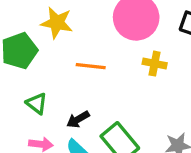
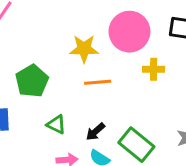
yellow star: (57, 23) -> (84, 49), moved

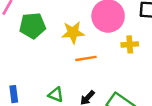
green pentagon: (32, 81) -> (33, 26), moved, turned 30

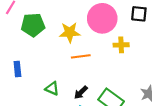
blue rectangle: (14, 94) -> (17, 69), moved

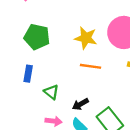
green pentagon: (33, 25) -> (37, 37), moved
blue rectangle: (17, 69) -> (28, 74), moved

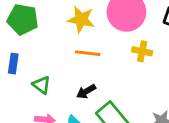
black arrow: (80, 104) -> (86, 91), moved

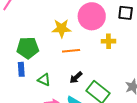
green pentagon: (23, 19) -> (28, 48), moved

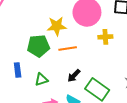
green pentagon: (28, 48) -> (38, 46), moved
green triangle: (44, 80) -> (41, 80), turned -40

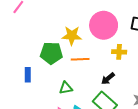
black arrow: (74, 76) -> (108, 79), moved
green triangle: (41, 80) -> (66, 88), moved

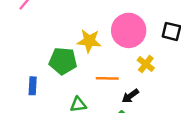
yellow cross: (119, 52) -> (146, 64), turned 32
orange line: (80, 59) -> (107, 78), moved

